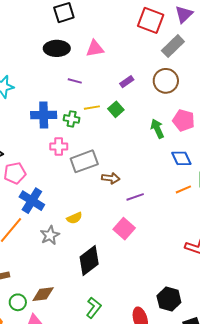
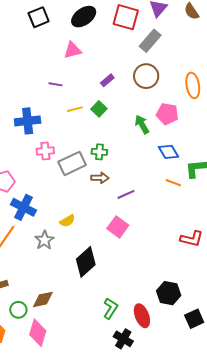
black ellipse: (57, 48) -> (84, 17), moved, turned -30
green cross: (72, 119) -> (99, 152), moved
orange line: (183, 189) -> (173, 183), turned 49
green L-shape: (94, 308) -> (110, 309), moved

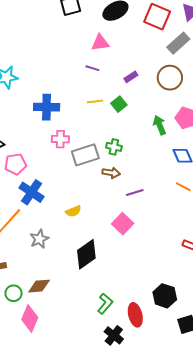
purple line: (55, 84) -> (92, 68), moved
gray star: (44, 240) -> (39, 239), moved

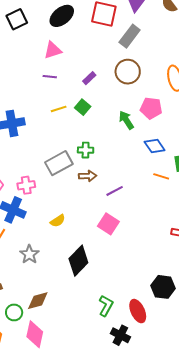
pink cross: (60, 139) -> (26, 185), moved

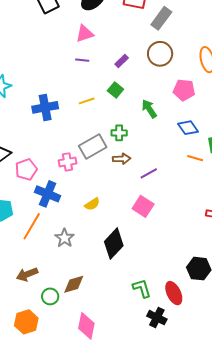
yellow line: (59, 109) -> (87, 101), moved
green arrow: (126, 120) -> (149, 109), moved
pink cross: (26, 185) -> (68, 162), moved
green L-shape: (106, 306) -> (142, 288), turned -45
pink diamond: (35, 334) -> (86, 326), moved

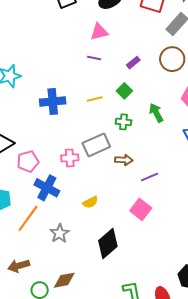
green cross: (119, 133) -> (123, 122), moved

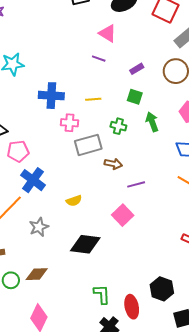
pink triangle: (99, 32) -> (108, 33), turned 36
green square: (124, 91) -> (135, 97), moved, turned -35
pink cross: (70, 158) -> (69, 123), moved
black diamond: (108, 244) -> (85, 244), turned 40

